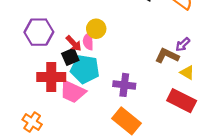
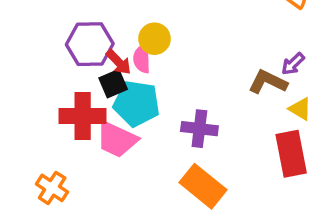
purple hexagon: (39, 32) -> (90, 44), moved
red rectangle: (182, 101) -> (291, 154), turned 52

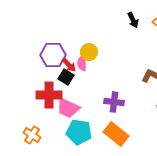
black square: (113, 84) -> (66, 77), turned -35
cyan pentagon: (137, 103) -> (79, 132), moved

